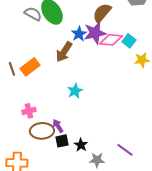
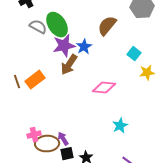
purple star: (95, 33) -> (64, 46), moved
pink diamond: (111, 40) -> (104, 88), moved
cyan star: (75, 91) -> (120, 126), moved
pink cross: (29, 111) -> (34, 135), moved

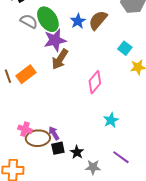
blue star: (84, 47) -> (78, 21), moved
pink diamond: (104, 88) -> (95, 82), turned -55
pink cross: (34, 135) -> (25, 129), turned 32

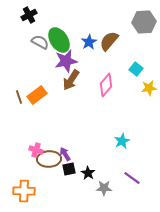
pink diamond: (95, 82) -> (106, 85), moved

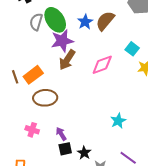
gray semicircle: (40, 42) -> (36, 22), turned -102
pink diamond: (106, 85) -> (102, 65), turned 30
brown ellipse: (49, 159) -> (45, 98), moved

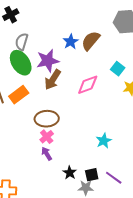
green ellipse: (55, 20) -> (21, 63), moved
brown ellipse: (45, 98) -> (47, 119), moved
pink cross: (32, 130) -> (47, 137), moved, turned 32
black square: (65, 149) -> (92, 175), moved

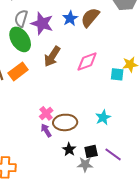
purple star: (48, 61) -> (42, 23), moved, turned 30
cyan square: (118, 69) -> (117, 74), moved, turned -32
brown ellipse: (47, 119) -> (65, 122), moved

